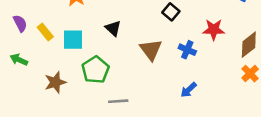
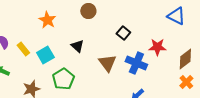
cyan square: (73, 40) -> (45, 55), turned -30
blue cross: (187, 50) -> (136, 63), size x1.5

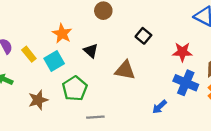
orange star: (47, 20) -> (62, 34), moved
brown triangle: (107, 63) -> (125, 70), turned -42
blue cross: (136, 63) -> (186, 83), moved

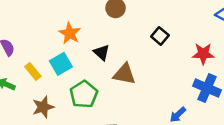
yellow rectangle: (29, 54) -> (33, 71), moved
brown triangle: (125, 70) -> (124, 74), moved

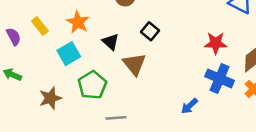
black square: (160, 36) -> (150, 31), moved
yellow rectangle: (33, 71) -> (40, 26), moved
brown triangle: (124, 74) -> (134, 64), turned 40

